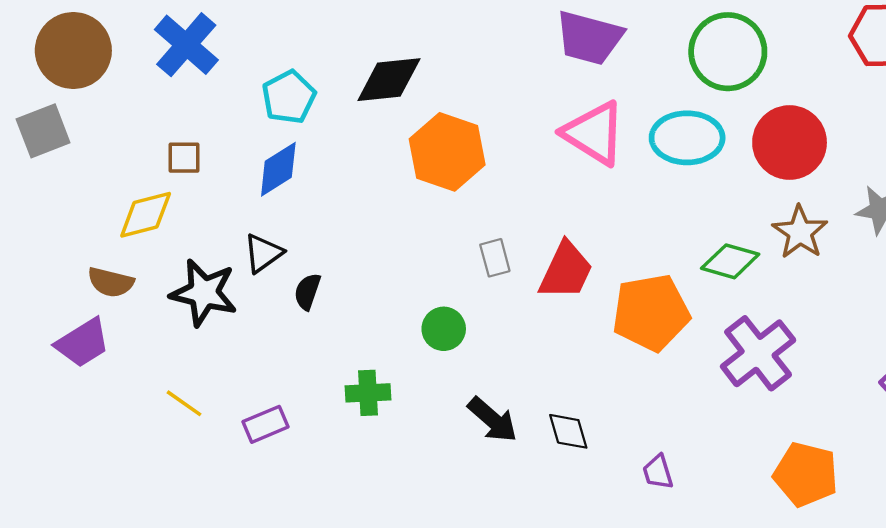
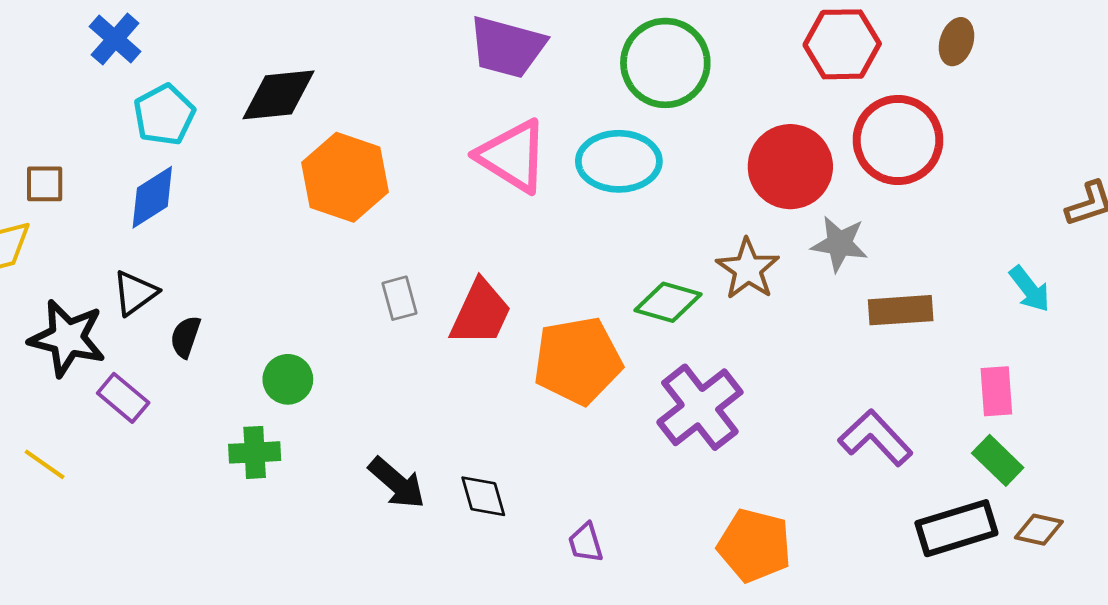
blue cross: (186, 45) -> (115, 39), moved, size x0.7
red circle: (790, 143) -> (790, 167), moved
green circle: (444, 329) -> (288, 379), moved
purple rectangle: (266, 424) -> (123, 398), moved, turned 63

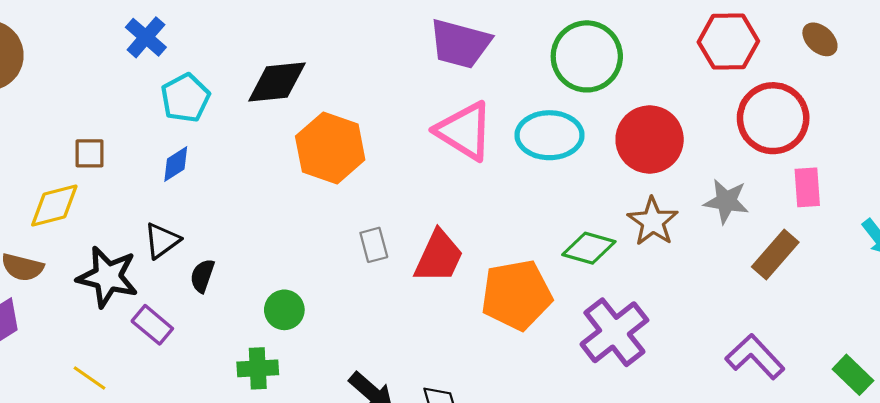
brown ellipse: (956, 42) -> (820, 39), turned -66
red circle: (790, 167) -> (650, 139), moved
blue diamond: (152, 197) -> (176, 164), size x0.7
brown rectangle: (901, 310) -> (775, 254), turned -45
pink rectangle: (996, 391) -> (807, 187), moved

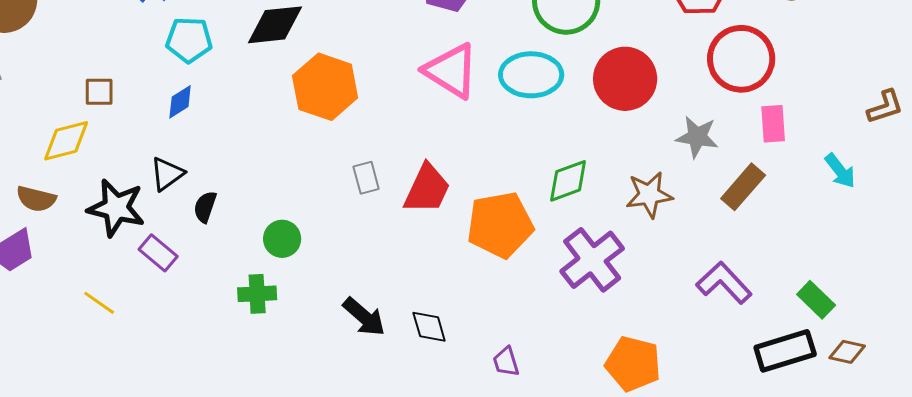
cyan pentagon: (185, 98) -> (189, 40), turned 30
brown star: (653, 221) -> (649, 195), moved, turned 30
green diamond: (589, 248) -> (568, 181), turned -36

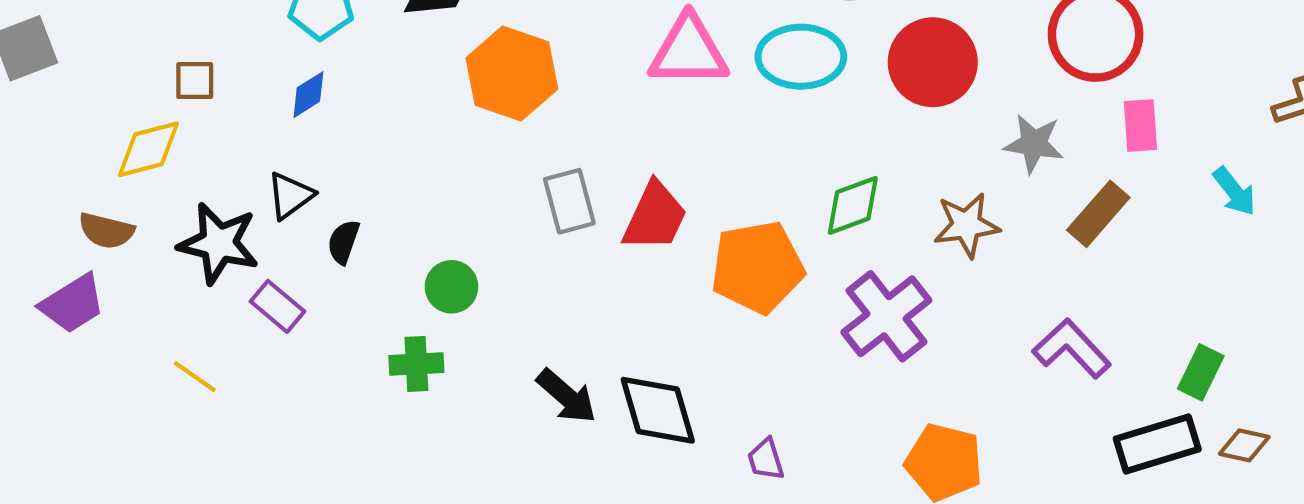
pink triangle: (451, 71) -> (689, 51), turned -32
gray rectangle: (366, 178) -> (569, 201), size x1.4
green rectangle: (816, 300) -> (1201, 372), turned 72
black diamond: (429, 327) -> (658, 410), size x1.6

